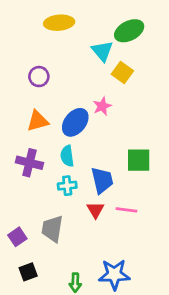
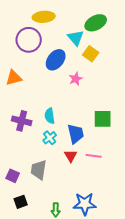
purple circle: (39, 77) -> (29, 40), moved, size x1.6
orange triangle: (38, 121) -> (14, 78), moved
blue ellipse: (75, 122) -> (56, 60), moved
cyan cross: (67, 186) -> (50, 138), turned -32
purple square: (17, 237) -> (13, 176), turned -32

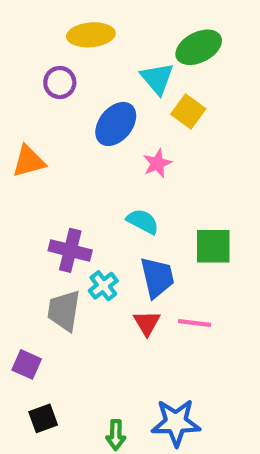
purple circle: (29, 40) -> (60, 83), size x0.6
cyan semicircle: (50, 116) -> (143, 221), moved, turned 126
purple cross: (22, 121) -> (70, 250), moved
gray trapezoid: (39, 170) -> (64, 311), moved

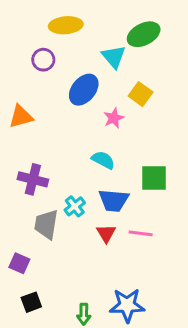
yellow square: (188, 112) -> (141, 94), moved
purple cross: (70, 250) -> (33, 179), moved
blue trapezoid: (157, 277) -> (114, 200), turned 108

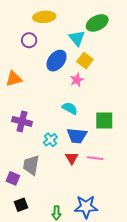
yellow square: (141, 94) -> (85, 61), moved
gray trapezoid: (46, 224) -> (31, 165), moved

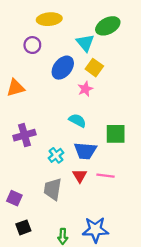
purple cross: (22, 121) -> (24, 135), turned -30
gray trapezoid: (31, 165) -> (53, 189), moved

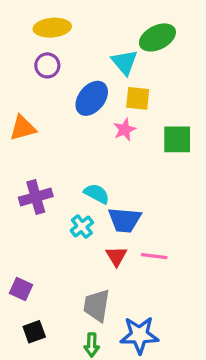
yellow ellipse: (49, 19) -> (52, 28), moved
yellow square: (94, 68) -> (138, 98), turned -30
cyan semicircle: (77, 120) -> (97, 194), moved
green square: (116, 134) -> (177, 139), moved
gray trapezoid: (53, 189) -> (97, 305), moved

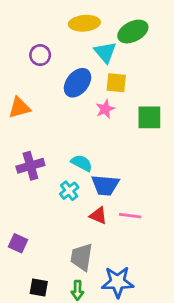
yellow ellipse: (52, 28) -> (84, 23), moved
red triangle: (116, 256) -> (98, 216), turned -36
black square: (34, 332) -> (39, 288), moved, turned 30

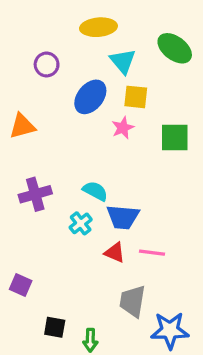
green ellipse: (133, 32) -> (175, 48), moved, turned 64
gray trapezoid: (82, 257) -> (133, 301), moved
blue star: (118, 282) -> (170, 330), moved
black square: (39, 288) -> (55, 327), moved

